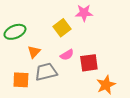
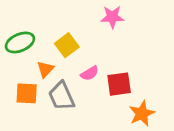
yellow square: (62, 28) -> (67, 45), moved
gray trapezoid: (46, 72) -> (61, 96), turned -100
orange square: (21, 80) -> (27, 93), moved

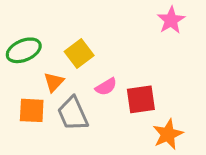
pink star: (112, 17) -> (171, 20), moved, turned -30

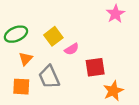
orange triangle: (54, 82) -> (26, 59), moved
pink semicircle: (106, 87) -> (72, 49), moved
orange square: (32, 110) -> (21, 87), moved

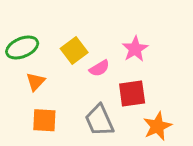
pink star: (115, 14) -> (135, 49), moved
gray trapezoid: (49, 77) -> (99, 120), moved
orange square: (21, 87) -> (44, 120), moved

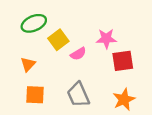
green ellipse: (22, 47) -> (34, 23), moved
pink star: (135, 49) -> (106, 39), turned 30
red square: (132, 94) -> (123, 61), moved

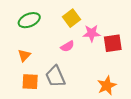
yellow square: (58, 40) -> (71, 18), moved
red square: (123, 61) -> (113, 43), moved
gray trapezoid: (78, 95) -> (55, 77), moved

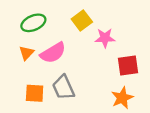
red square: (113, 43) -> (128, 66), moved
pink semicircle: (67, 46) -> (53, 53), moved, size x1.6
orange triangle: (24, 55) -> (26, 53), moved

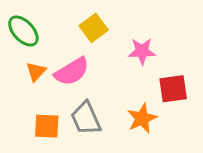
yellow square: (82, 21) -> (94, 28), moved
green ellipse: (33, 23) -> (23, 31), moved, turned 70
orange star: (122, 98) -> (142, 118), moved

